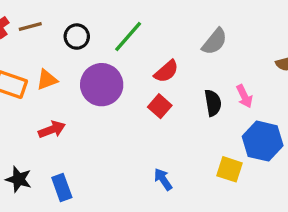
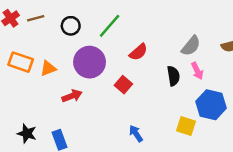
gray semicircle: (215, 41) -> (191, 46), moved
orange triangle: (47, 80) -> (48, 68), moved
red square: (160, 106) -> (123, 85), moved
red arrow: (52, 129) -> (72, 96), moved

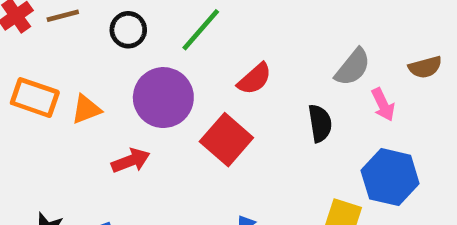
pink arrow: (197, 71) -> (383, 105), moved
red square: (123, 85) -> (226, 140), size x1.5

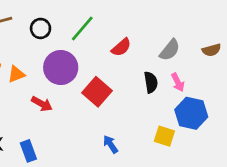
red semicircle: (255, 79) -> (121, 47), moved
pink arrow: (383, 105) -> (178, 82), moved
red arrow: (131, 161) -> (42, 104), turned 50

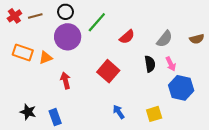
black circle: (41, 28) -> (65, 12), moved
purple circle: (61, 67) -> (68, 37), moved
red arrow: (42, 104) -> (65, 81), turned -133
yellow square: (164, 136) -> (154, 114), moved, turned -35

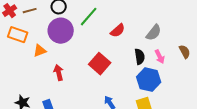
brown semicircle: (197, 39) -> (185, 52), moved, turned -104
orange rectangle: (23, 52) -> (18, 35), moved
blue hexagon: (181, 88) -> (149, 80), moved

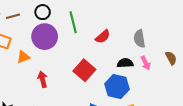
green line: (89, 17) -> (73, 22), turned -55
gray semicircle: (154, 33) -> (139, 39), turned 132
black semicircle: (140, 57) -> (125, 63), turned -84
blue hexagon: (149, 80) -> (117, 87), moved

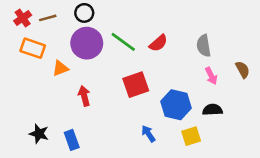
green line: (73, 22) -> (123, 42), moved, turned -40
black semicircle: (125, 63) -> (212, 110), moved
red square: (84, 70) -> (136, 85), turned 30

